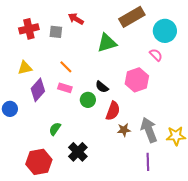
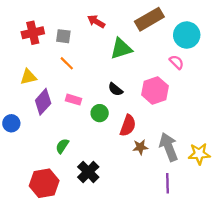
red arrow: (76, 19) -> (96, 21), moved
orange line: (66, 67) -> (67, 63), moved
black semicircle: (102, 87) -> (115, 89), moved

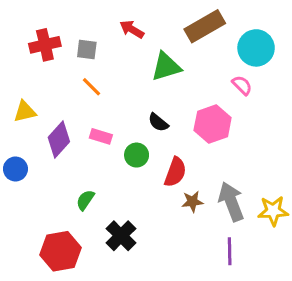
yellow triangle: (28, 77) -> (25, 112), moved

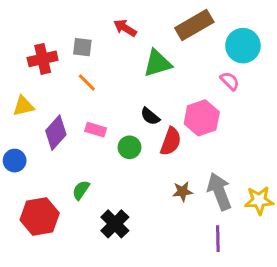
red cross: (45, 45) -> (43, 59), moved
red semicircle: (175, 172) -> (171, 141), moved
red hexagon: (60, 251) -> (40, 217), moved

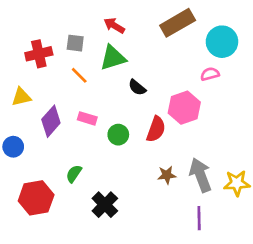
green triangle: (157, 63) -> (113, 58), moved
pink semicircle: (230, 81) -> (210, 74), turned -60
black semicircle: (150, 116) -> (137, 87), moved

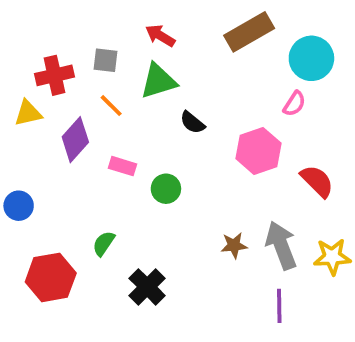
pink semicircle: (210, 74) -> (294, 104), turned 138
yellow triangle: (21, 97) -> (28, 113), moved
purple diamond: (51, 121) -> (75, 140), moved
red semicircle: (156, 129) -> (317, 181), moved, turned -65

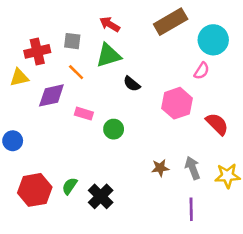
purple diamond: (75, 140) -> (51, 95), turned 36
green semicircle: (104, 243) -> (70, 186), moved
gray arrow: (281, 245) -> (193, 168), size x0.7

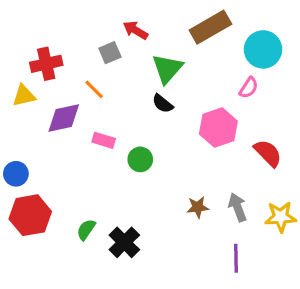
gray square: (72, 41) -> (110, 53), moved, turned -30
green triangle: (108, 55) -> (167, 69), moved, turned -32
red hexagon: (35, 190) -> (30, 215), moved

